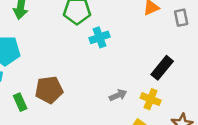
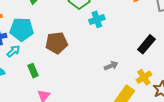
brown pentagon: (49, 90) -> (56, 43), moved
yellow cross: (151, 99) -> (144, 77), moved, turned 35

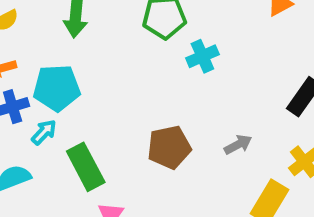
brown pentagon: (56, 43) -> (169, 147), moved
green rectangle: (33, 71) -> (86, 167), size x1.6

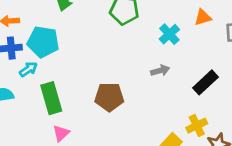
cyan cross: (202, 56) -> (169, 34), moved, turned -30
gray arrow: (238, 145) -> (160, 71), moved

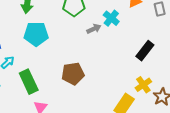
cyan pentagon: (43, 42) -> (36, 34), moved
gray arrow: (160, 71) -> (94, 29), moved

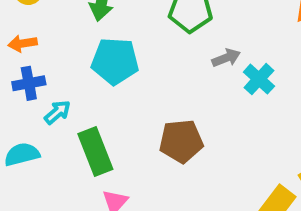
cyan cross: (111, 18) -> (259, 79), moved

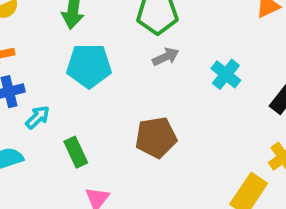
gray arrow: (226, 58) -> (166, 57), moved
green rectangle: (95, 152) -> (76, 152), size x0.7

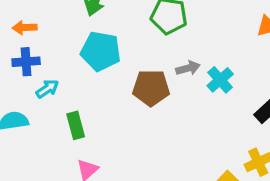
gray arrow: (166, 57) -> (188, 68), moved
brown pentagon: (156, 137) -> (151, 88), moved

